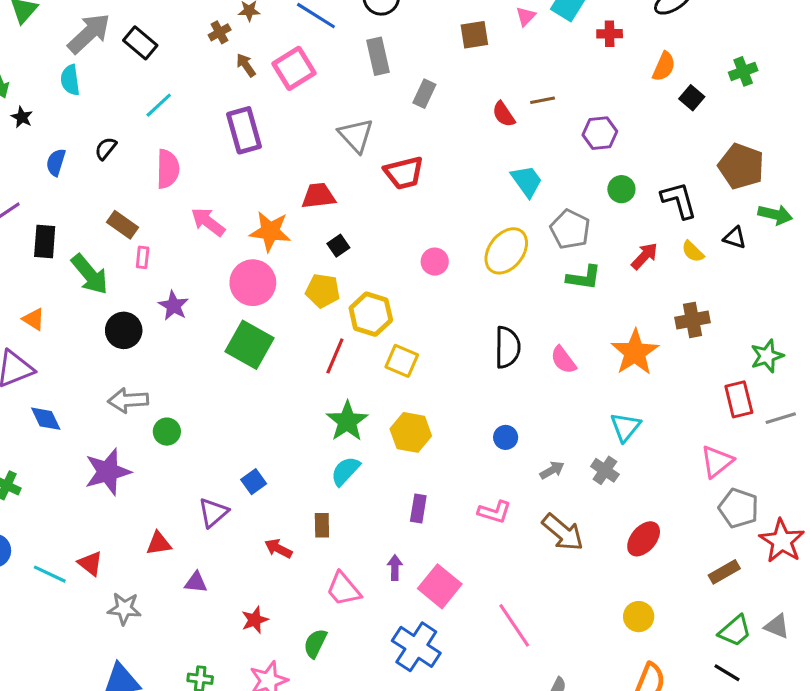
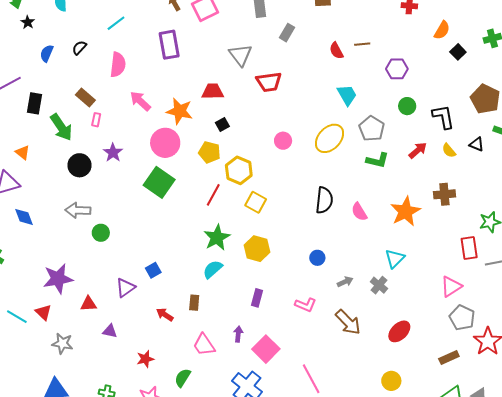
purple star: (108, 472) -> (58, 279), moved

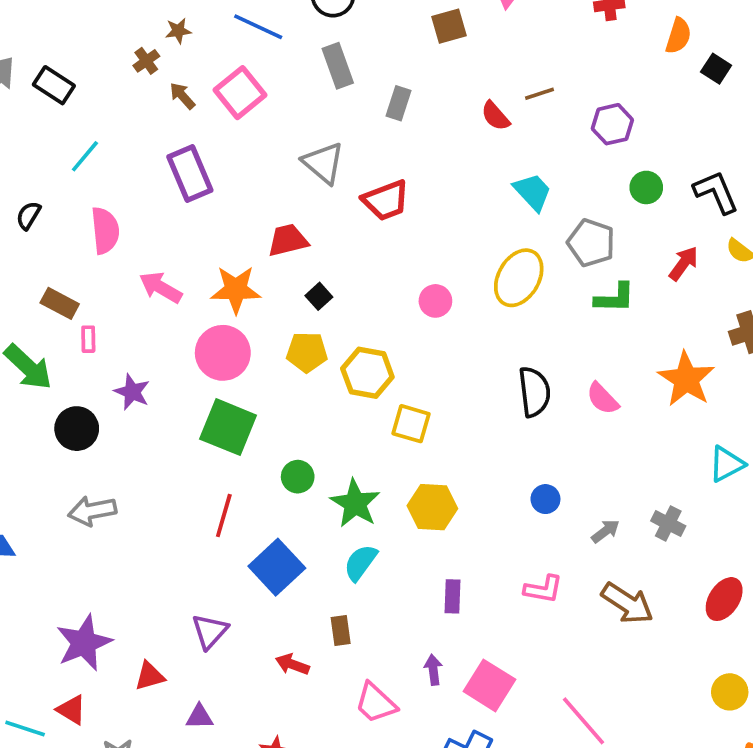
red line: (213, 195) -> (224, 516), moved
green circle: (101, 233) -> (298, 477), moved
cyan triangle: (395, 259) -> (726, 464), moved, turned 30
blue square: (153, 270) -> (277, 567), moved, size x1.8

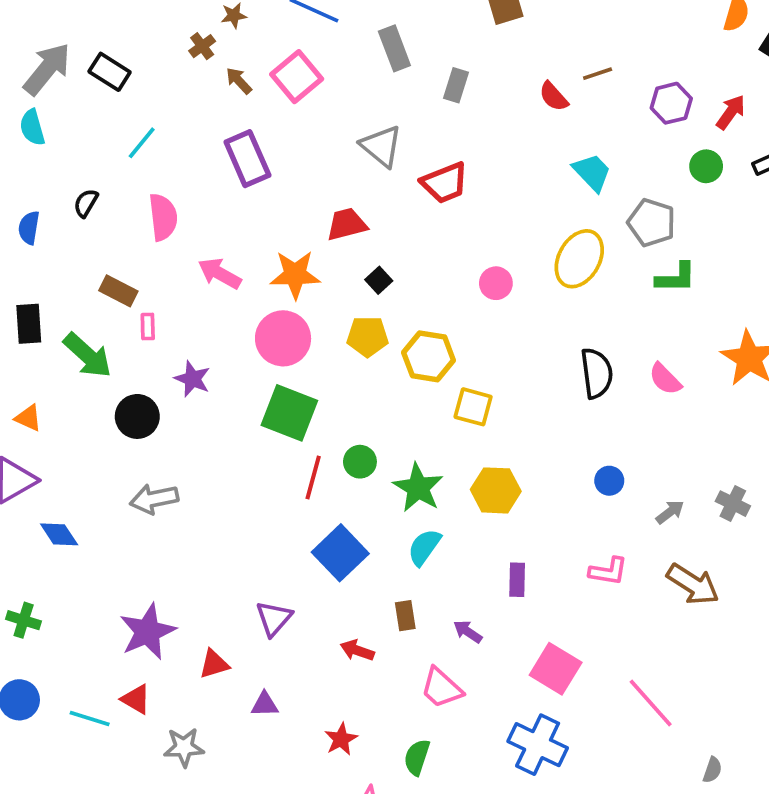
red arrow: (683, 263) -> (731, 112), moved
red line: (224, 516) -> (313, 477), moved
purple arrow: (433, 670) -> (468, 632), moved, turned -48

